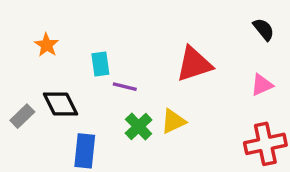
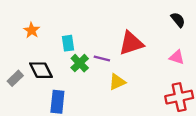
pink triangle: (262, 85) -> (177, 57), turned 42
purple line: (125, 87) -> (102, 58), moved
green cross: (139, 127) -> (80, 63), moved

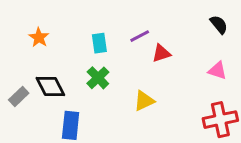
cyan rectangle: (68, 43) -> (99, 43), moved
red triangle: (131, 43) -> (161, 53), size x0.6
purple line: (102, 58) -> (140, 36), moved, turned -42

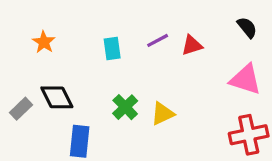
red triangle: (161, 53) -> (192, 45), moved
pink triangle: (217, 71) -> (245, 79), size x1.5
green cross: (98, 78) -> (125, 107), moved

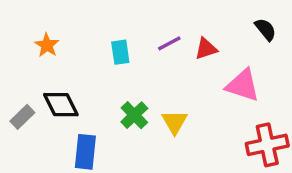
pink triangle: (245, 79) -> (243, 85), moved
yellow triangle: (163, 114) -> (175, 122), turned -35

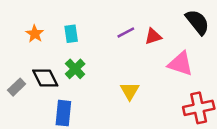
black semicircle: (265, 29) -> (197, 22), size x1.5
cyan rectangle: (120, 52) -> (71, 34), moved
green cross: (134, 115) -> (75, 69), moved

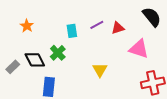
cyan rectangle: (71, 34) -> (72, 31), moved

